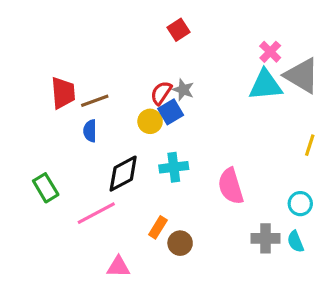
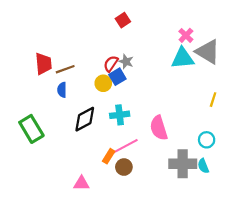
green rectangle: (46, 188) -> (31, 129), size x1.4
pink line: (96, 213) -> (125, 146), moved
gray cross: (265, 238) -> (183, 164), size x1.4

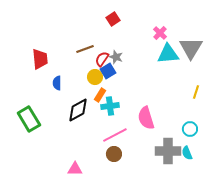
pink cross: (186, 35) -> (160, 33), moved
gray triangle: (208, 52) -> (191, 48), turned 30
brown line: (65, 69) -> (85, 49), moved
orange rectangle: (109, 156) -> (100, 95), moved

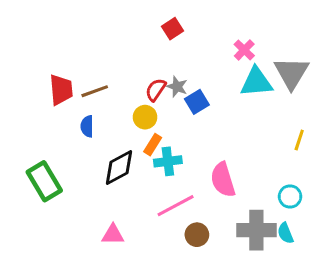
brown line: (85, 49) -> (95, 91), moved
blue square: (108, 71) -> (197, 102), moved
brown circle: (114, 154) -> (197, 235), moved
pink triangle: (75, 169) -> (113, 235), moved

